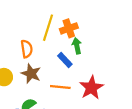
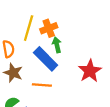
blue rectangle: (65, 60) -> (46, 59), size x1.6
red star: (91, 88) -> (90, 71), moved

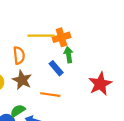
yellow line: (29, 28) -> (41, 36), turned 70
blue rectangle: (46, 59) -> (56, 68), size x0.6

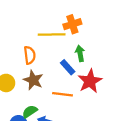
orange cross: (61, 37) -> (72, 24), moved
red star: (100, 84) -> (90, 81), moved

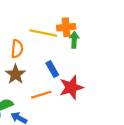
green arrow: (80, 53) -> (74, 40), moved
orange line: (62, 94) -> (41, 95), turned -36

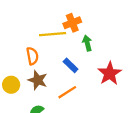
green arrow: (74, 40) -> (87, 43), moved
red star: (71, 87) -> (110, 73), moved

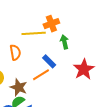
brown star: (38, 80) -> (19, 87), moved
orange line: (67, 92) -> (41, 75), moved

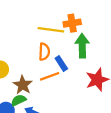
green arrow: (64, 42) -> (82, 46), size x1.5
orange semicircle: (15, 52) -> (44, 52), moved

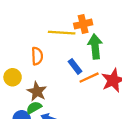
orange semicircle: (44, 52) -> (37, 56), moved
orange line: (50, 76) -> (89, 78), moved

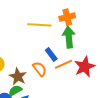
orange cross: (83, 24) -> (67, 17), moved
orange semicircle: (37, 56) -> (40, 69), moved, turned -35

